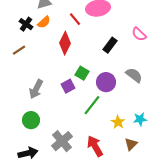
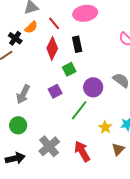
red line: (75, 19) -> (54, 23), moved
black cross: (26, 24) -> (15, 38), moved
black rectangle: (110, 45) -> (77, 44), moved, turned -49
green square: (82, 73) -> (69, 69), moved, turned 32

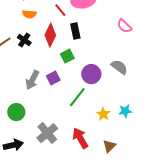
red line: (54, 23) -> (60, 10), moved
orange semicircle: (31, 27) -> (29, 14), turned 48
black cross: (15, 38) -> (24, 40), moved
gray arrow: (23, 94) -> (32, 80), moved
brown triangle: (118, 149) -> (109, 146), moved

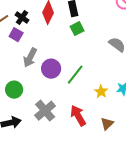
green square: (67, 56) -> (77, 29), moved
purple circle: (91, 74) -> (51, 69), moved
purple square: (53, 78) -> (16, 35), moved, turned -32

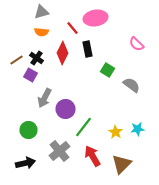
green square: (77, 29) -> (108, 70), moved, turned -32
green line: (75, 75) -> (84, 127), moved
brown triangle: (107, 124) -> (122, 164), size x1.5

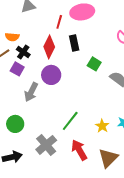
red line: (72, 28) -> (59, 22), turned 56
orange semicircle: (42, 32) -> (12, 37), moved
purple circle: (66, 109) -> (51, 75), moved

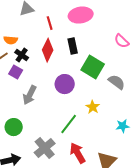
red line: (59, 22) -> (50, 23), moved, turned -32
green square: (94, 64) -> (93, 67), size x1.6
purple circle: (51, 75) -> (65, 84), moved
yellow star: (102, 126) -> (93, 107), moved

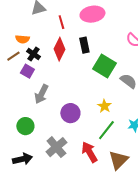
purple circle: (65, 84) -> (70, 113), moved
green line: (69, 124) -> (106, 130), moved

